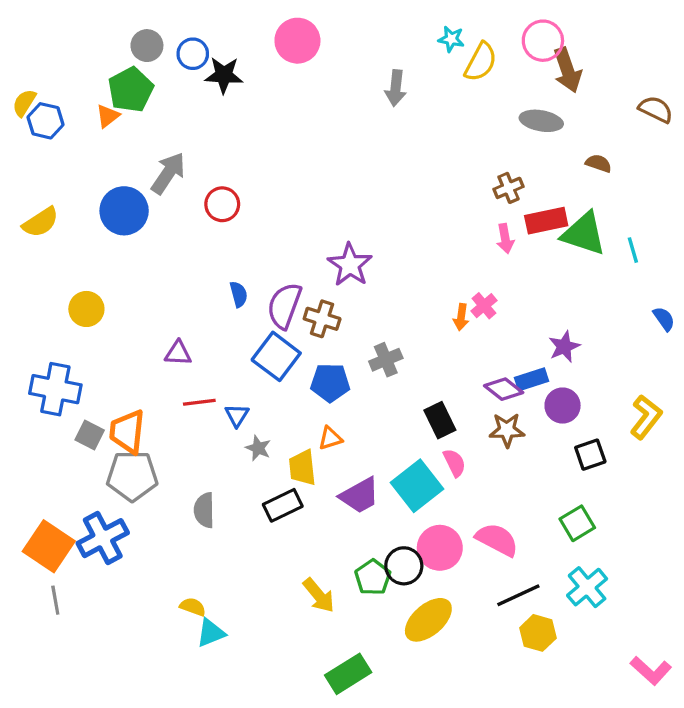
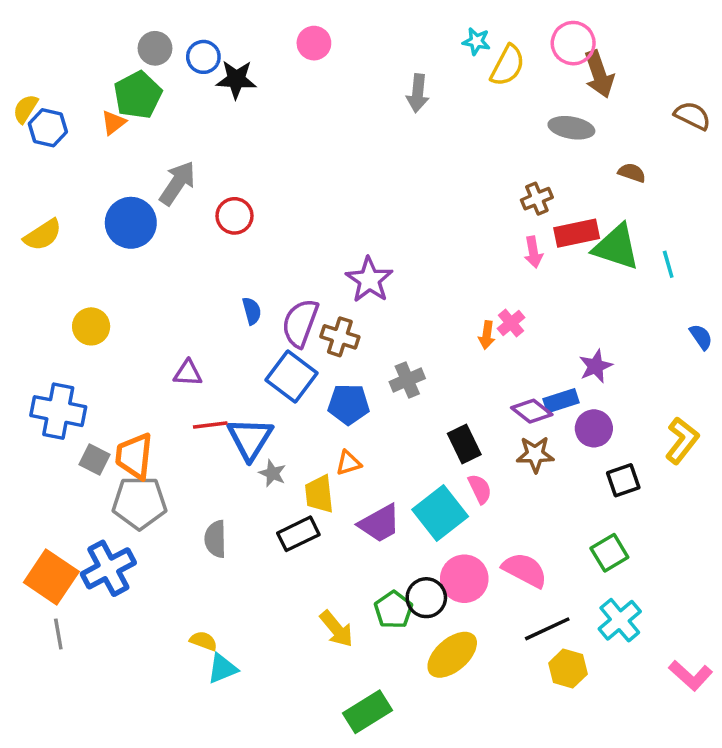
pink circle: (297, 41) -> (314, 43), size x0.7
blue triangle: (237, 415) -> (250, 439), size x1.8
pink L-shape: (651, 671) -> (691, 675), moved

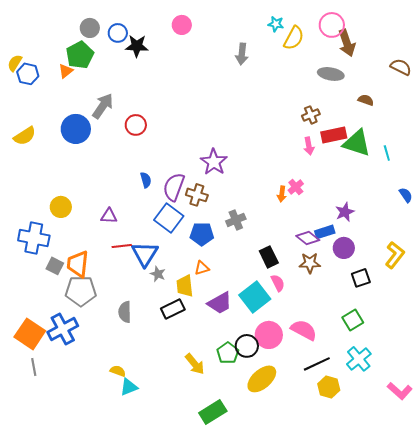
yellow circle: (91, 326) -> (61, 207), moved

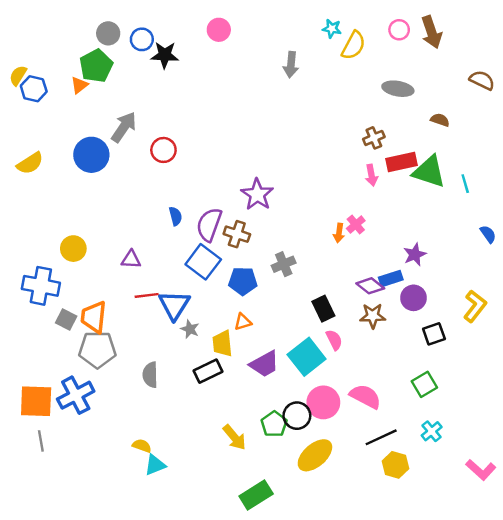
pink circle: (332, 25) -> (399, 30), size x0.7
brown arrow: (347, 43) -> (432, 32), moved
orange square: (30, 334) -> (36, 401), turned -32
cyan cross: (359, 359) -> (432, 431), size x0.7

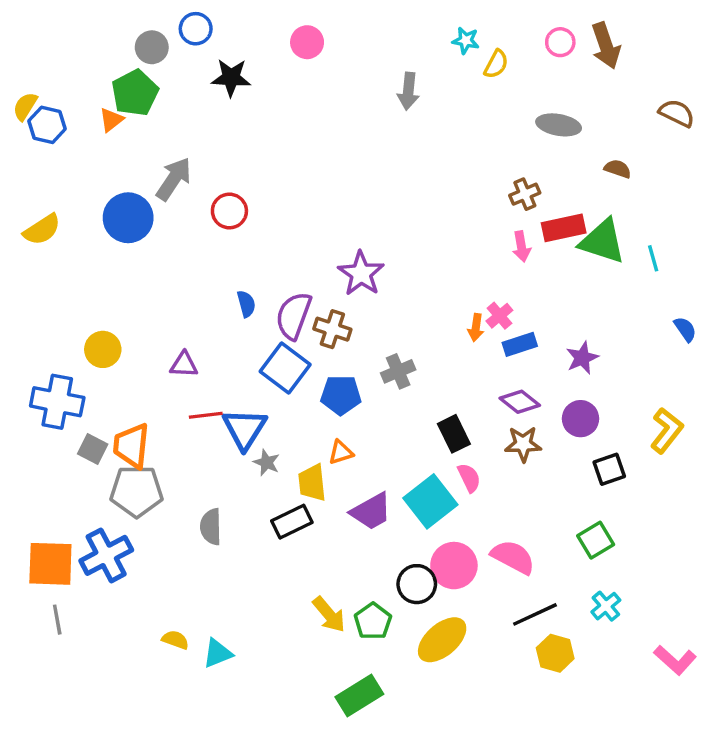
blue circle: (142, 39) -> (196, 29), moved
yellow semicircle: (353, 45) -> (496, 64), size x0.7
blue rectangle: (391, 279) -> (520, 344), moved
green pentagon: (274, 424) -> (373, 621), moved
yellow semicircle: (142, 446) -> (175, 640), moved

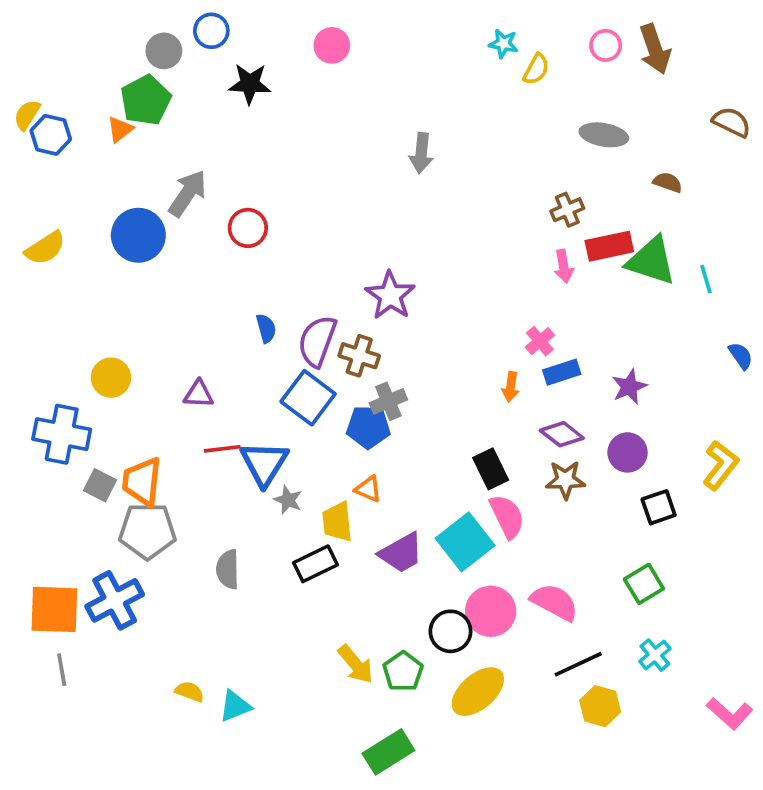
gray arrow: (408, 91) -> (421, 153), moved
orange arrow: (476, 327) -> (511, 387), moved
gray cross: (398, 371) -> (388, 401), moved
orange triangle: (341, 452) -> (368, 489), turned 40
pink semicircle: (469, 478) -> (507, 516), size x1.4

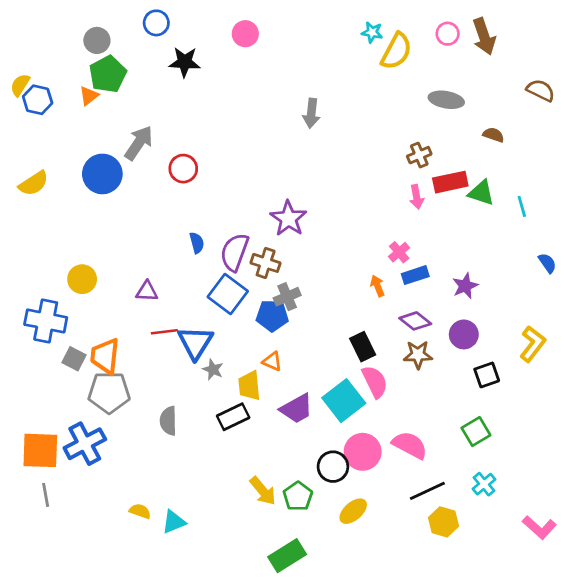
gray circle: (164, 51) -> (97, 40), moved
yellow semicircle: (536, 69) -> (396, 51), size x1.6
green triangle: (651, 261) -> (481, 193), size x0.7
orange arrow: (511, 387) -> (377, 286), turned 150
yellow ellipse: (478, 692) -> (353, 511), size x0.7

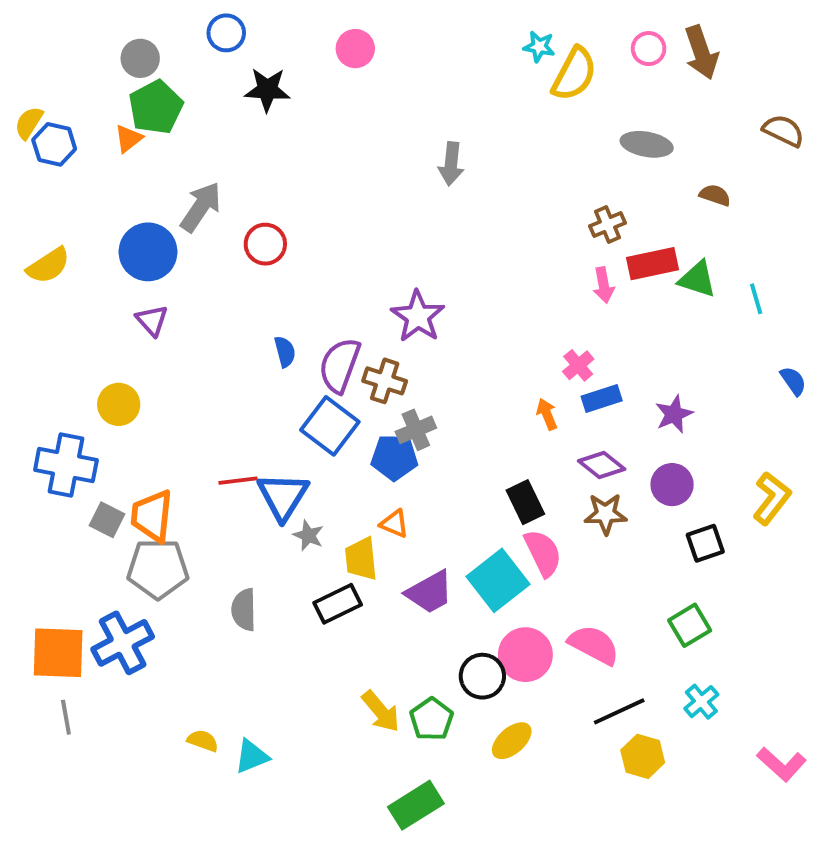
purple triangle: (147, 291) -> (152, 320), moved, turned 45

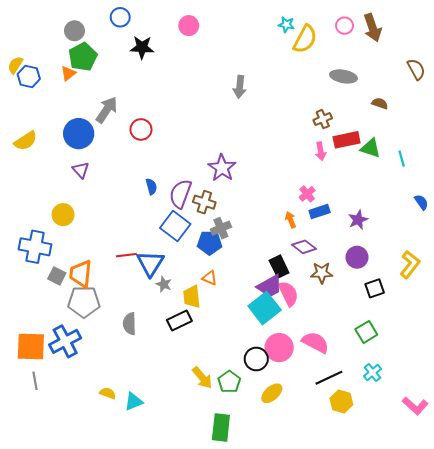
brown semicircle: (783, 131) -> (416, 69), turned 35
purple diamond: (602, 465) -> (304, 247), moved
purple trapezoid: (430, 592) -> (270, 286), moved
green rectangle: (416, 805) -> (221, 428), turned -52

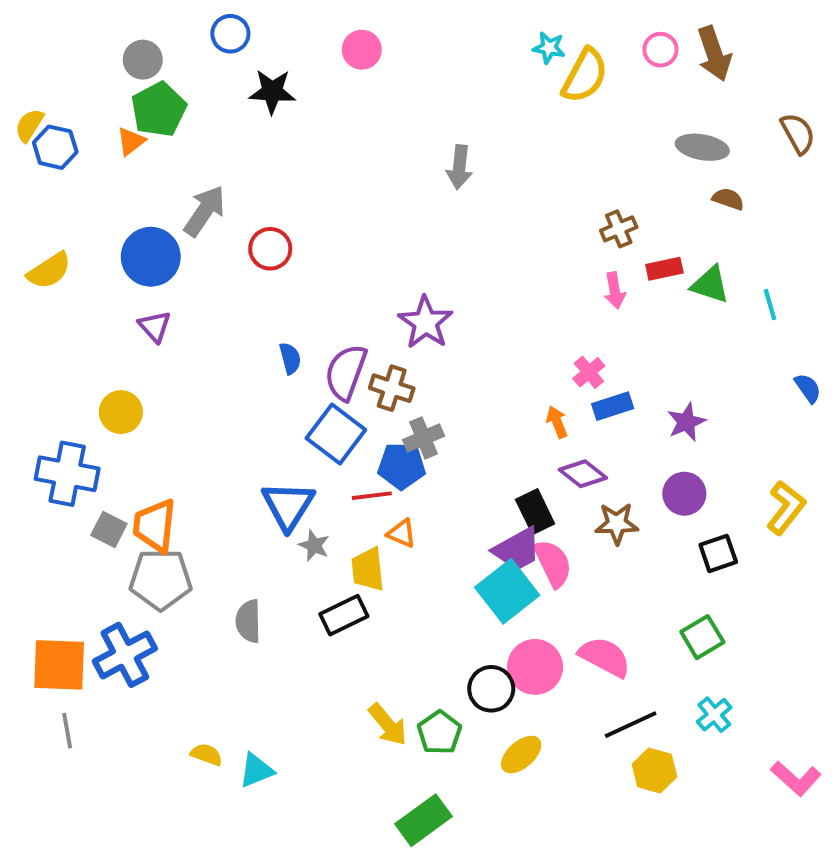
gray ellipse: (343, 76) -> (702, 147), moved
red rectangle: (347, 140) -> (664, 269), size x0.7
red line: (126, 255) -> (372, 496), moved
green rectangle: (221, 428) -> (424, 820), turned 48

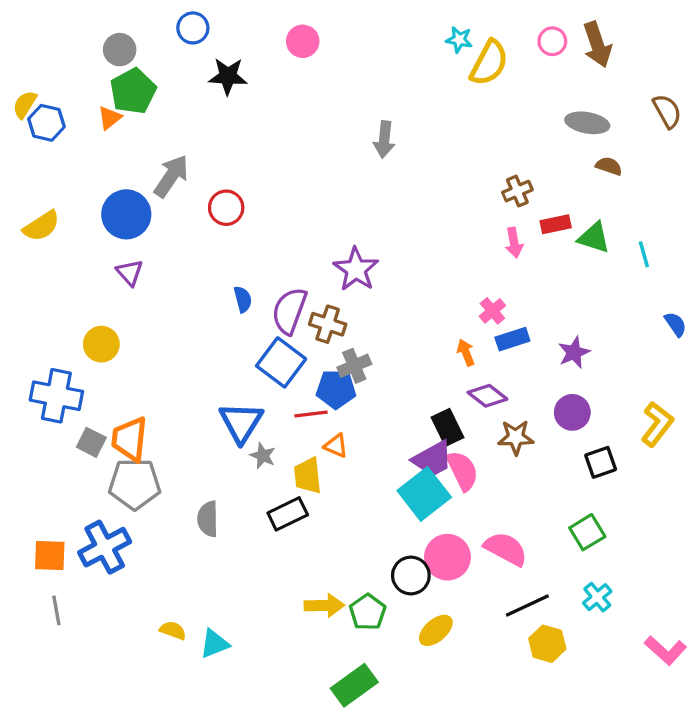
orange square: (59, 665) -> (50, 556), size x0.7
yellow arrow: (388, 725) -> (324, 605), turned -51

